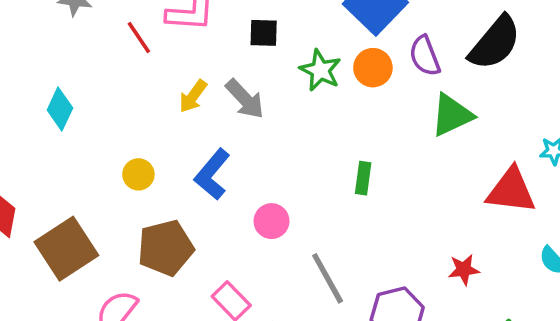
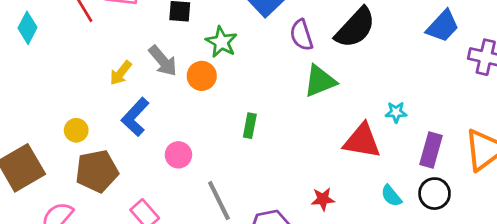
orange circle: (373, 68) -> (202, 76), moved
yellow arrow: (193, 96) -> (121, 73), moved
cyan diamond: (60, 109) -> (27, 28), moved
yellow circle: (138, 174) -> (76, 130), moved

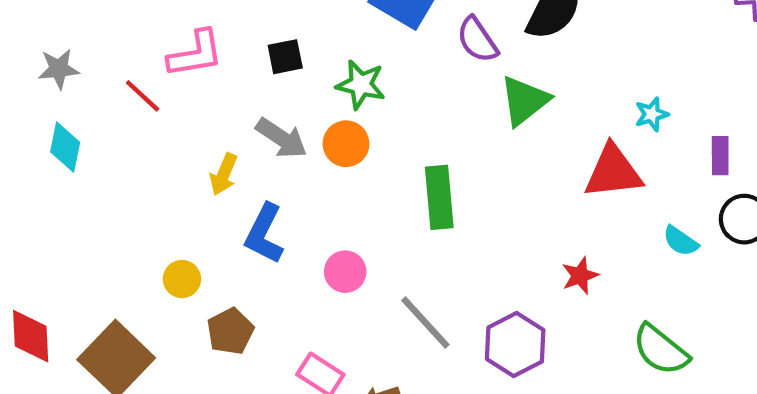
green rectangle: (250, 126) -> (439, 197), size x1.6
purple rectangle: (431, 150) -> (720, 156), size x0.7
brown pentagon: (97, 171) -> (230, 331), size x0.7

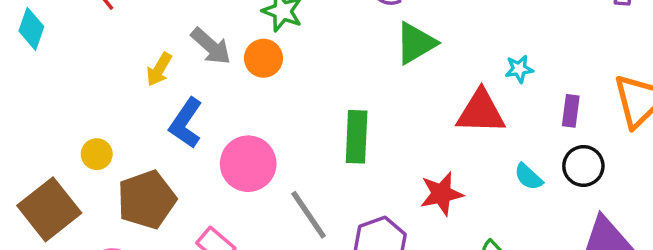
green rectangle: (439, 197) -> (357, 137), moved
pink circle: (345, 272) -> (248, 164), size x1.6
red star: (580, 276) -> (441, 194), size x1.4
yellow circle: (182, 279) -> (97, 154), moved
brown pentagon: (230, 331) -> (147, 200), size x1.5

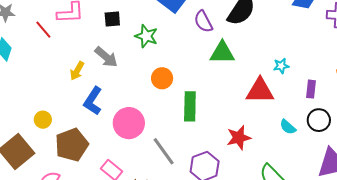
green triangle: (416, 43) -> (222, 53), turned 32
orange circle: (263, 58) -> (162, 78), moved

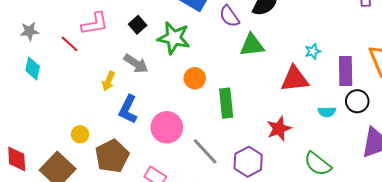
black square: (112, 19) -> (138, 25), turned -30
green star: (146, 36) -> (174, 38), size x1.4
purple rectangle: (311, 89) -> (346, 71), size x1.6
cyan semicircle: (288, 127) -> (327, 112), turned -36

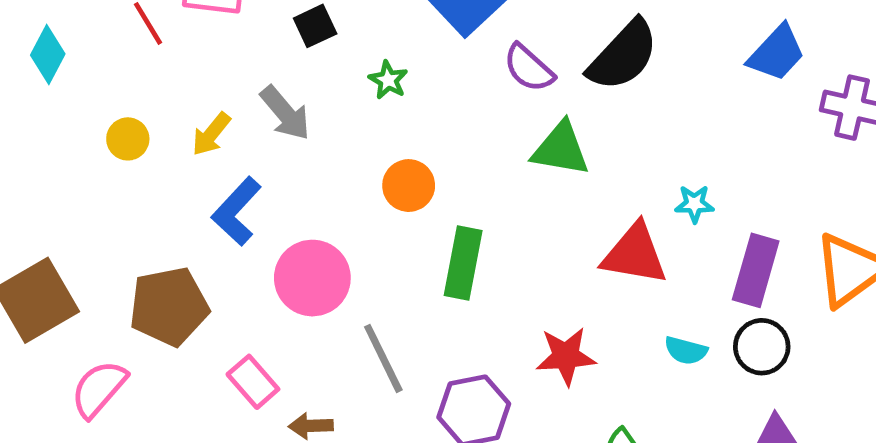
purple semicircle: (229, 16) -> (529, 68), turned -30
green star: (174, 38) -> (388, 80), size x0.5
yellow circle: (80, 134) -> (128, 139), moved

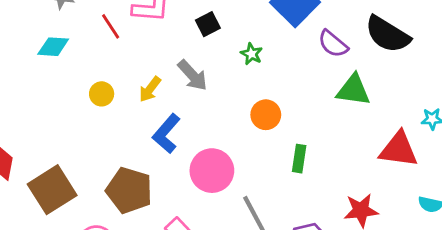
cyan diamond: (48, 55) -> (53, 47), turned 68
black semicircle: (623, 55) -> (388, 34), turned 81
green rectangle: (463, 263) -> (299, 159), size x0.7
brown pentagon: (169, 306) -> (129, 190), turned 30

